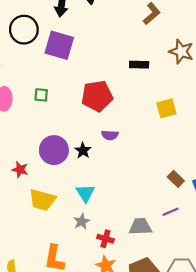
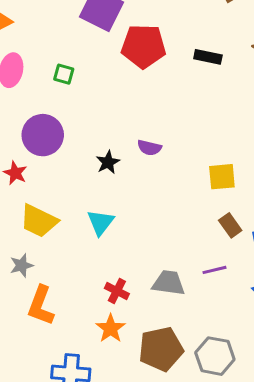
red pentagon: (97, 96) -> (144, 46), moved
yellow square: (166, 108) -> (222, 177), moved
purple circle: (54, 150) -> (43, 135), moved
gray star: (82, 222) -> (21, 265), moved

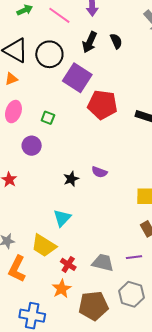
purple circle: (43, 135) -> (32, 146), moved, size x0.7
yellow trapezoid: (39, 221) -> (44, 246), moved
gray hexagon: (215, 356) -> (131, 294), moved

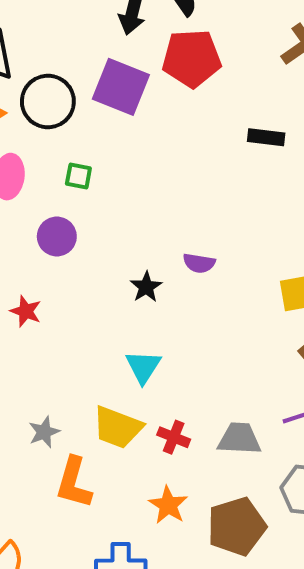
black circle: (49, 54) -> (48, 101), moved
red pentagon: (102, 105) -> (192, 58), moved
red cross: (68, 264) -> (174, 437), moved

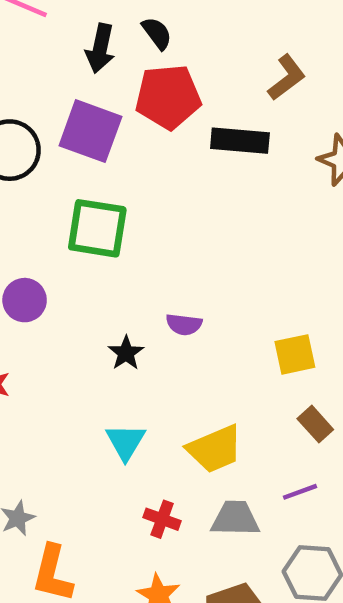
black rectangle: (266, 137) -> (240, 141), moved, size x1.4
green square: (78, 176) -> (97, 228), moved, size x2.0
yellow trapezoid: (118, 427) -> (215, 449), moved, turned -42

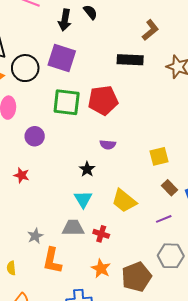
red pentagon: (168, 97) -> (103, 100), moved
black star: (126, 353) -> (87, 169), moved
yellow trapezoid: (215, 449) -> (124, 201), turned 64
gray trapezoid: (235, 519) -> (73, 228), moved

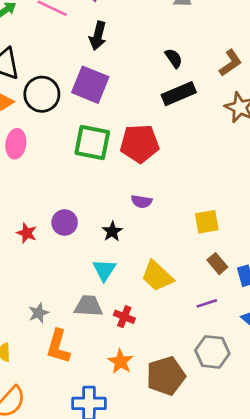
black semicircle: (90, 12) -> (174, 58), moved
brown L-shape: (150, 30) -> (230, 63), moved
black rectangle: (130, 60) -> (179, 94), turned -30
purple circle: (35, 136) -> (65, 223), moved

